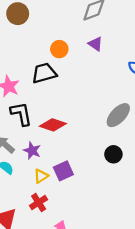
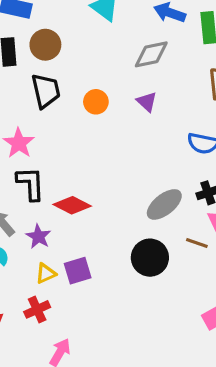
black trapezoid: (44, 73) -> (46, 91), moved, turned 85
black circle: (113, 154) -> (150, 258), size x1.5

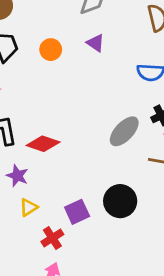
black circle: (150, 258) -> (120, 201), moved
purple square: (78, 271) -> (77, 212), moved
red cross: (37, 309) -> (52, 238), moved

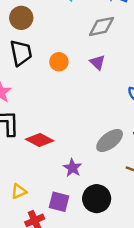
purple star: (17, 176) -> (72, 168), moved
purple square: (77, 212) -> (59, 202), turned 30

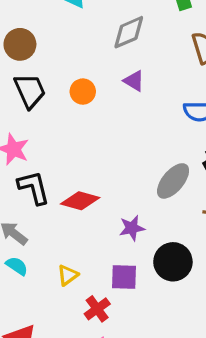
purple star: (72, 168) -> (132, 228), turned -30

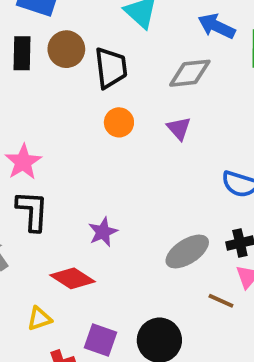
black trapezoid: (30, 91) -> (111, 68), moved
red diamond: (80, 201) -> (73, 278), moved
purple star: (132, 228) -> (103, 232), moved, turned -30

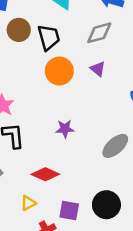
orange circle: (119, 122) -> (59, 71), size x1.5
purple star: (103, 232) -> (65, 129), moved, turned 30

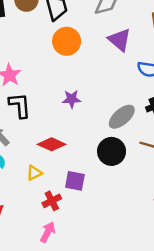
purple triangle: (98, 69) -> (119, 40), moved, size x1.5
black circle: (106, 205) -> (112, 151), moved

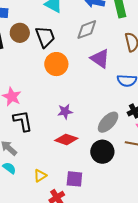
red diamond: (52, 144) -> (66, 139), moved

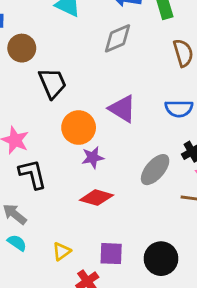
black trapezoid: (45, 37) -> (52, 83), moved
purple triangle: (100, 59) -> (122, 109), moved
orange circle: (56, 64) -> (79, 128), moved
black circle: (102, 152) -> (161, 259), moved

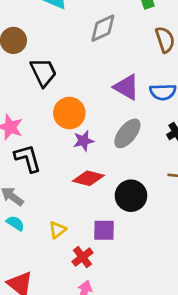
purple triangle: (122, 109) -> (126, 87), moved
gray ellipse: (155, 170) -> (127, 133), moved
black circle: (161, 259) -> (131, 196), moved

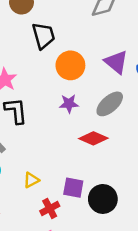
orange circle: (69, 113) -> (70, 65), moved
red diamond: (88, 178) -> (93, 138), moved
black circle: (131, 196) -> (103, 199), moved

